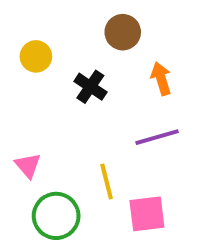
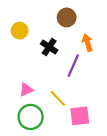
purple line: (157, 137) -> (73, 66), moved, turned -50
pink triangle: (28, 165) -> (26, 90), moved, turned 48
yellow line: (107, 182) -> (58, 98), turned -30

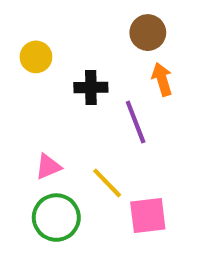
brown circle: (67, 17) -> (148, 33), moved
black cross: (49, 47) -> (91, 87), turned -35
purple line: (73, 66) -> (136, 122), turned -45

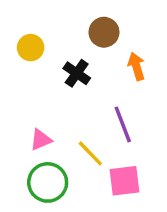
brown circle: (148, 33) -> (104, 32), moved
black cross: (91, 87) -> (77, 73), turned 36
purple line: (136, 122) -> (123, 124), moved

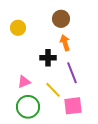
orange arrow: (136, 66) -> (65, 43), moved
black cross: (77, 73) -> (48, 58), moved, turned -35

